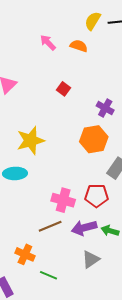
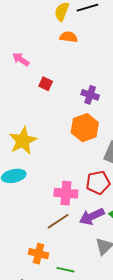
pink arrow: (48, 43) -> (21, 59), moved
orange semicircle: (79, 46) -> (69, 37), moved

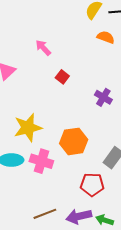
orange semicircle: (69, 37) -> (106, 37), moved
orange hexagon: (85, 128) -> (74, 141), moved
pink cross: (66, 193) -> (41, 161), moved

